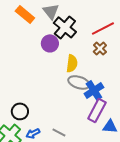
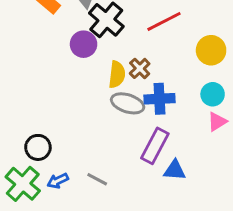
brown cross: (100, 48) -> (140, 68), moved
blue cross: (94, 90) -> (159, 99), moved, turned 30

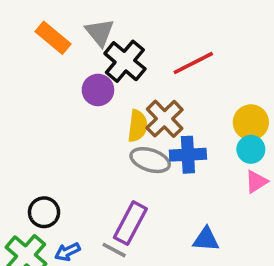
yellow circle: (211, 50) -> (251, 122), moved
brown cross: (140, 68) -> (165, 119), size x1.5
purple rectangle: (155, 146) -> (130, 223), moved

